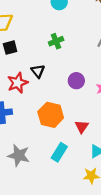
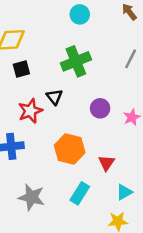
green cross: (56, 41) -> (76, 61), size x1.6

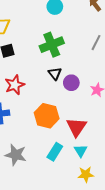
black triangle: (54, 97) -> (55, 73), moved
red triangle: (106, 163) -> (76, 127), size x1.5
cyan triangle: (124, 192) -> (81, 151), moved, turned -32

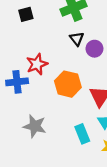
red star: (15, 85) -> (37, 64), moved
cyan rectangle: (55, 152) -> (82, 134), moved, turned -54

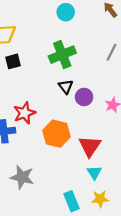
cyan rectangle: (82, 134) -> (71, 201), moved

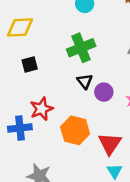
black square: (13, 61) -> (30, 65), moved

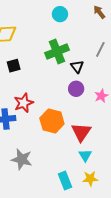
black triangle: (85, 81) -> (77, 67), moved

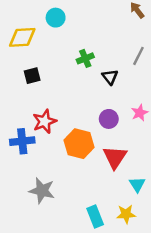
cyan circle: (60, 14) -> (56, 18), moved
green cross: (57, 51) -> (85, 58), size x0.6
purple circle: (76, 89) -> (109, 119), moved
cyan triangle: (85, 155) -> (137, 184), moved

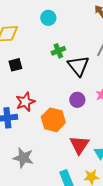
cyan circle: (56, 18) -> (48, 18), moved
black triangle: (110, 77) -> (78, 66), size x1.6
red triangle: (115, 157) -> (79, 145), moved

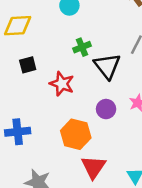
red star: (25, 102) -> (62, 84), moved, turned -30
red triangle: (79, 145) -> (93, 167), moved

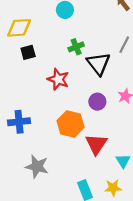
black square: (28, 65) -> (28, 52), moved
red triangle: (93, 167) -> (96, 144), moved

